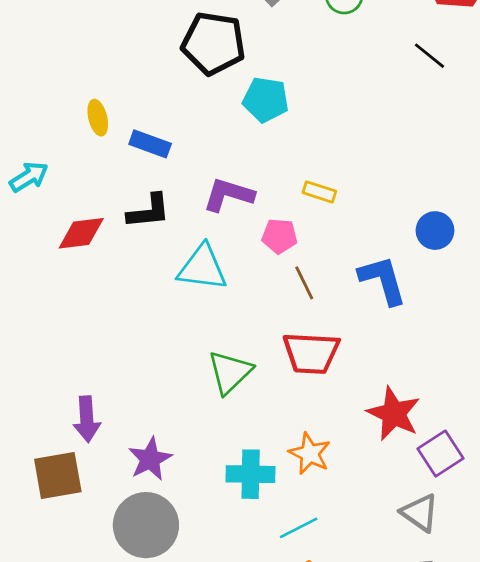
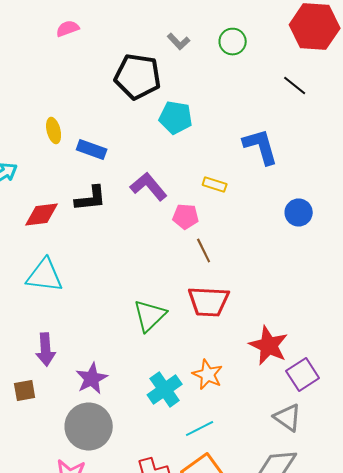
purple L-shape: (229, 195) -> (149, 186), turned 33
cyan triangle: (202, 268) -> (45, 276), moved
blue L-shape: (383, 280) -> (261, 146), moved
cyan cross: (251, 474) -> (165, 390), turned -36
brown square: (58, 476) -> (25, 390), size x0.6

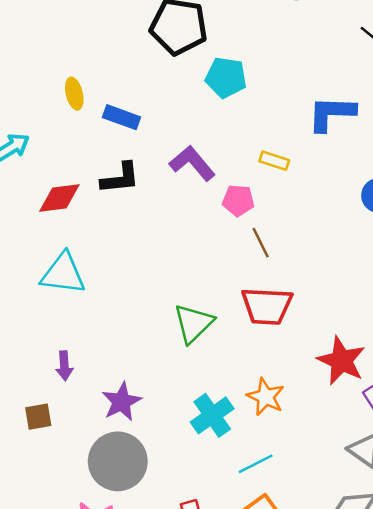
blue L-shape: (261, 146) -> (331, 113), turned -72
purple arrow: (46, 350) -> (64, 366), size x0.7

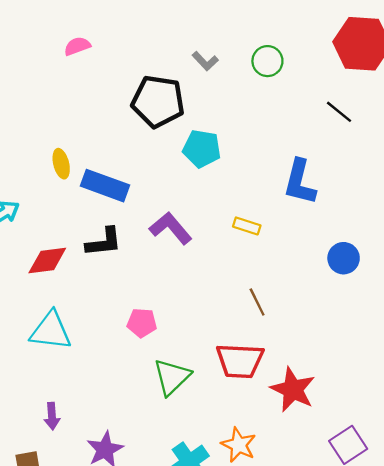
blue L-shape: (331, 113) -> (300, 182), turned -78
blue rectangle: (121, 117) -> (105, 186), size x1.4
pink pentagon: (238, 200) -> (142, 323), moved
brown line: (261, 243) -> (257, 302), moved
red star: (341, 361) -> (293, 390), moved

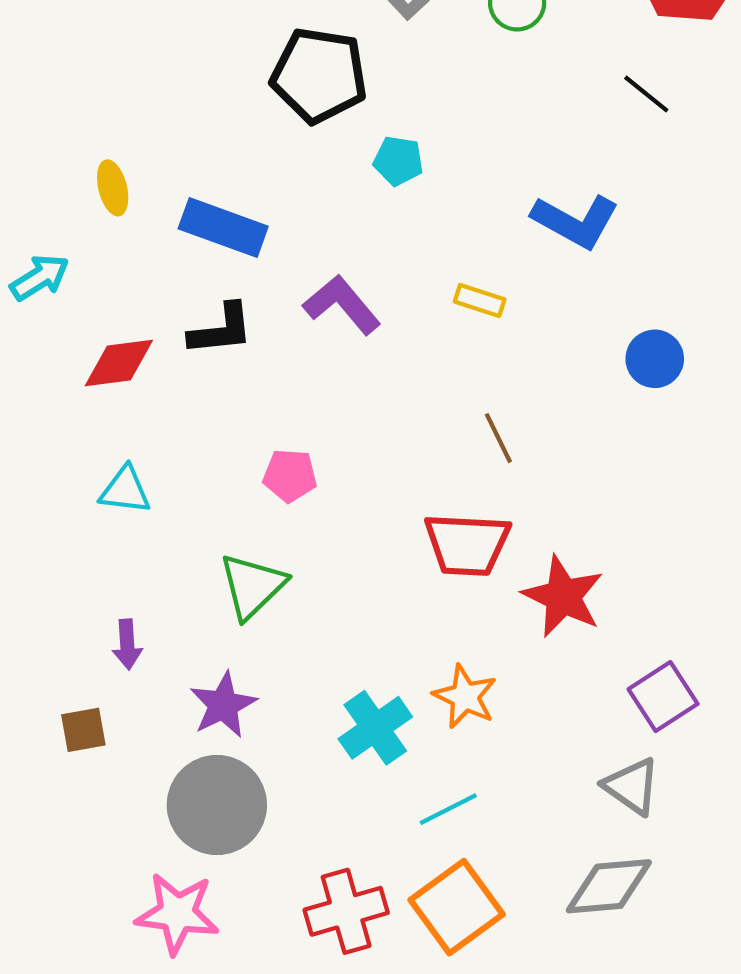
cyan pentagon: (202, 149) -> (398, 161), size x0.7
yellow ellipse: (61, 164) -> (113, 188), moved
blue L-shape: (300, 182) -> (575, 221), turned -75
cyan triangle: (51, 331) -> (125, 490), size x0.7
green triangle: (172, 377) -> (252, 586), moved

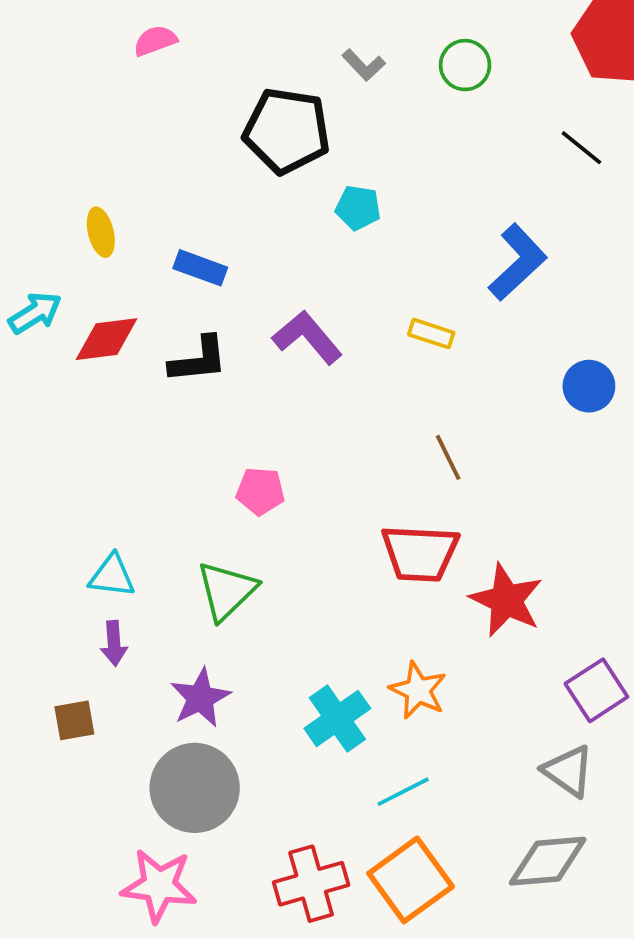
blue L-shape: (575, 221) -> (518, 262), turned -72
blue rectangle: (223, 227) -> (200, 268), size x0.7
red diamond: (119, 363) -> (106, 339), moved
cyan triangle: (125, 490) -> (112, 576), moved

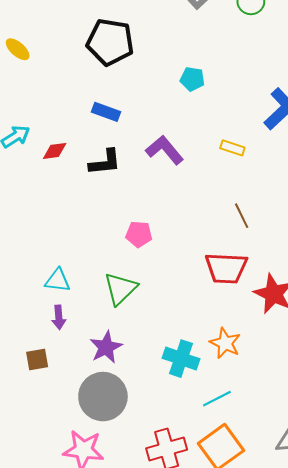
black pentagon: (287, 131) -> (110, 42), moved
yellow ellipse: (101, 232) -> (18, 49), moved, turned -35
red diamond: (106, 339) -> (55, 151), size x0.7
cyan cross: (337, 718) -> (181, 359), turned -36

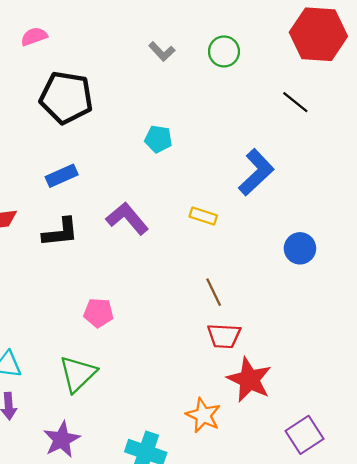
blue rectangle: (106, 112) -> (62, 176), turned -44
red trapezoid: (226, 268) -> (224, 336), moved, size x0.7
orange star: (225, 343) -> (203, 415), moved

